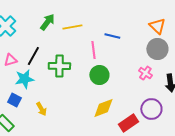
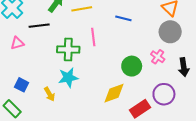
pink line: (93, 50) -> (93, 37), moved
black line: (33, 56) -> (39, 26), moved, turned 54
green circle: (99, 75) -> (132, 66), moved
cyan star: (24, 79) -> (68, 78), moved

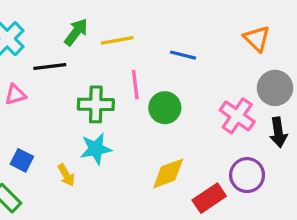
gray circle: (170, 32) -> (275, 88), moved
pink cross: (158, 57) -> (237, 116), size x1.5
green circle: (132, 66) -> (165, 108), moved

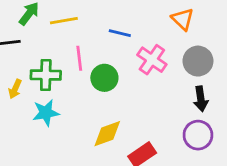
pink cross: (237, 116) -> (152, 60), moved
yellow arrow: (66, 175) -> (15, 89), moved, turned 54
purple circle: (247, 175) -> (198, 135), moved

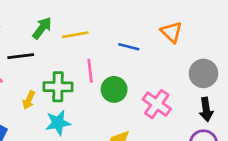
orange triangle: (183, 19) -> (171, 32), moved
pink cross: (152, 60) -> (157, 104), moved

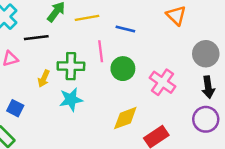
blue line: (129, 47) -> (125, 29), moved

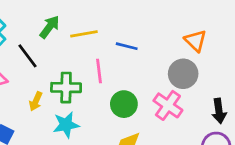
orange triangle: (176, 15) -> (196, 41), moved
black line: (36, 38) -> (27, 56), turned 60
gray circle: (206, 54) -> (183, 74), moved
green circle: (123, 69) -> (124, 104), moved

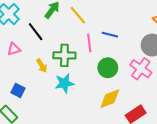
yellow line: (84, 34) -> (78, 15), turned 60
blue line: (127, 46) -> (110, 35), moved
yellow arrow: (36, 101) -> (42, 66), turned -56

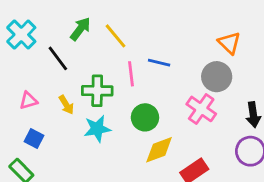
pink triangle: (14, 49) -> (28, 101), moved
green circle: (108, 68) -> (145, 117), moved

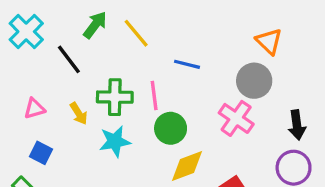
pink line: (131, 74) -> (154, 95), moved

